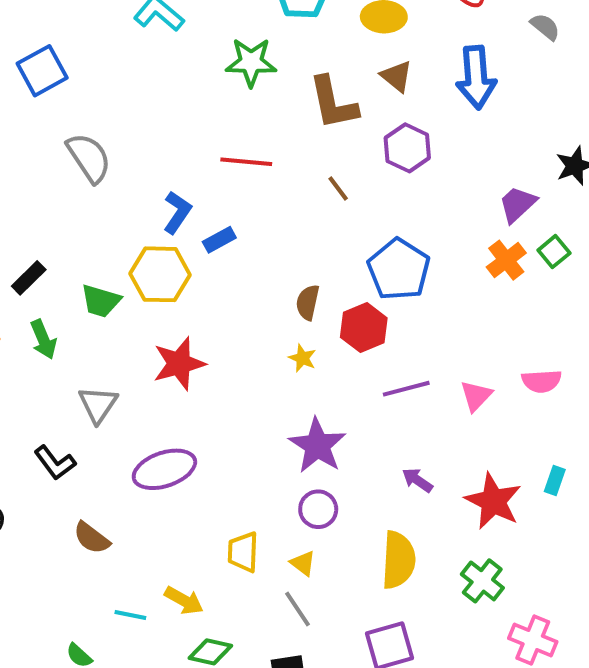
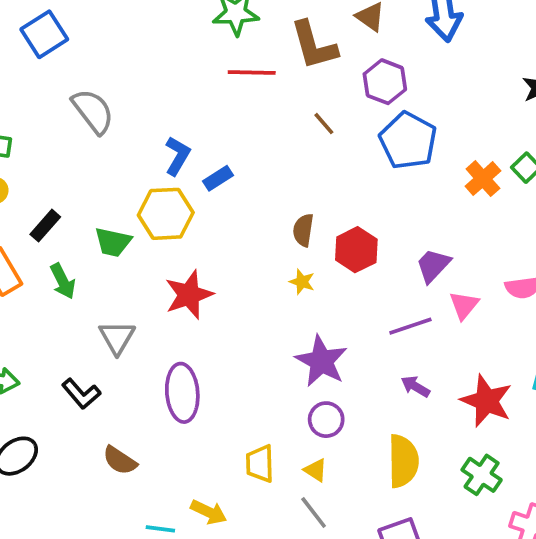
red line: (246, 162) -> (252, 72), moved
purple trapezoid: (517, 204) -> (433, 265), moved
blue pentagon: (399, 269) -> (408, 141), moved
purple line: (406, 389) -> (410, 326), moved
purple ellipse: (164, 469) -> (182, 393), turned -72

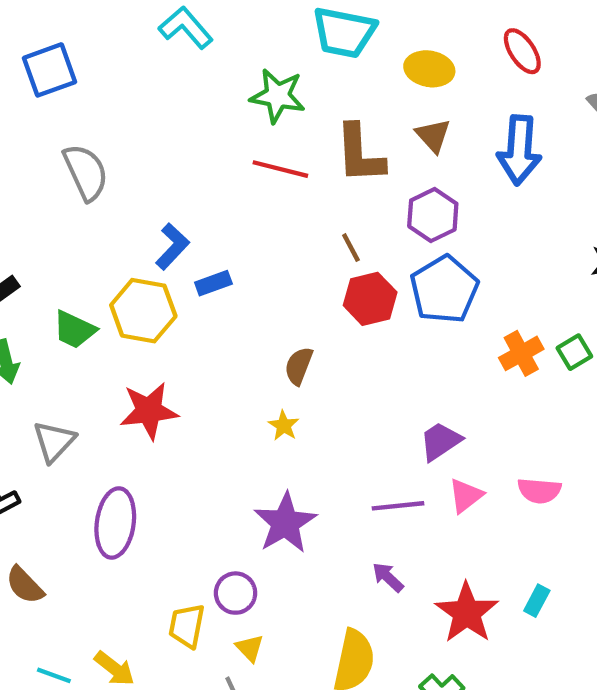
red hexagon: (356, 250) -> (370, 299), moved
purple circle: (326, 420) -> (236, 593), moved

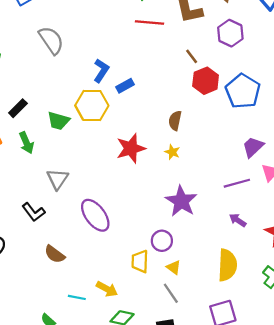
blue pentagon: (444, 289) -> (243, 91), moved
red star: (149, 411) -> (131, 148), moved
purple ellipse: (115, 523) -> (95, 215), turned -36

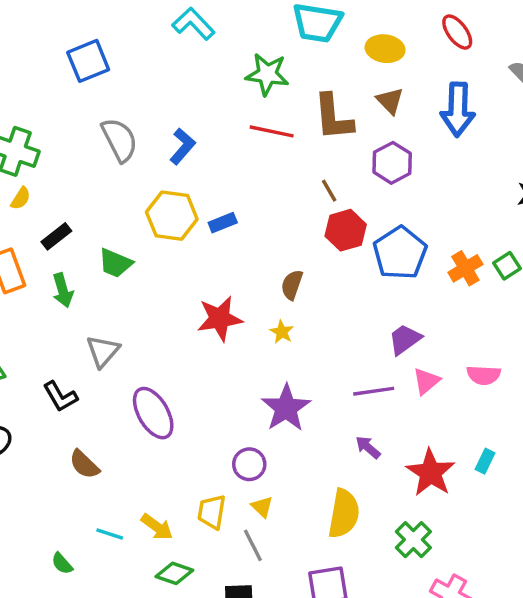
blue L-shape: (101, 71) -> (182, 146), moved
yellow hexagon: (92, 106) -> (172, 216), moved
yellow trapezoid: (140, 261) -> (212, 512), moved

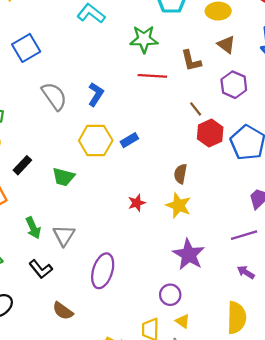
brown L-shape: (333, 117) -> (191, 61), size x0.7
green arrow: (63, 290) -> (33, 228), moved
red star: (220, 319) -> (137, 203), size x0.6
yellow star: (282, 332) -> (179, 205), size x1.6
purple ellipse: (153, 413) -> (103, 271), turned 56

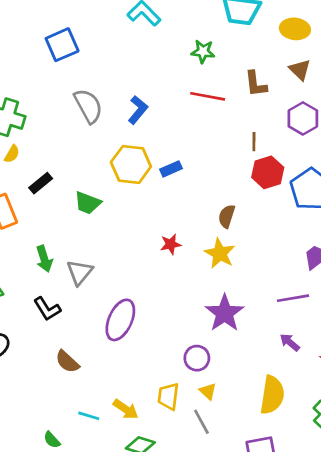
green star: (144, 39) -> (203, 51), size x0.7
brown line: (196, 109) -> (254, 142), turned 32

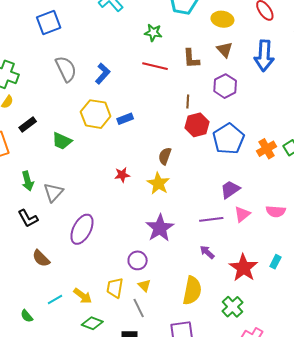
cyan line: (89, 416) -> (55, 299), turned -49

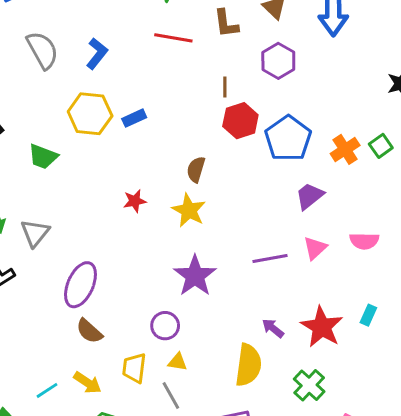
purple trapezoid: (230, 189) -> (310, 196), moved
purple arrow: (207, 252) -> (273, 328), moved
brown semicircle: (41, 258) -> (89, 331), moved
yellow triangle: (144, 286) -> (178, 362), turned -32

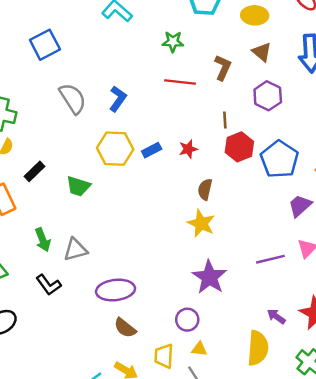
brown L-shape: (226, 23) -> (223, 68), turned -145
red star: (135, 201) -> (188, 149), moved
gray triangle: (35, 233) -> (76, 250), turned 40
purple ellipse: (80, 285) -> (116, 290), turned 63

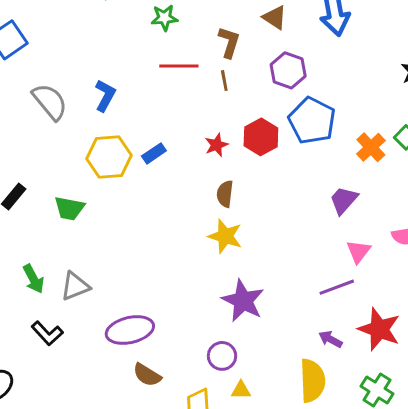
brown line: (225, 120) -> (224, 81), moved
red star: (188, 149) -> (216, 145), moved
blue pentagon: (279, 159) -> (312, 121), moved
purple line: (270, 259) -> (337, 287), moved

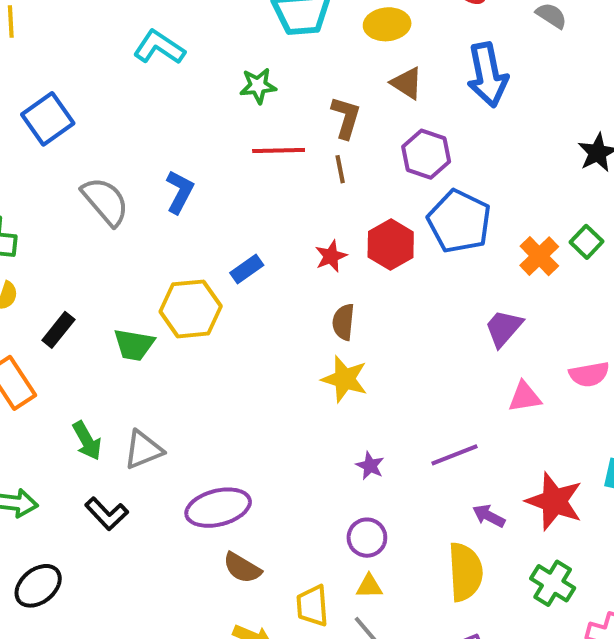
yellow hexagon: (109, 157) -> (191, 309), moved
pink triangle: (358, 251) -> (525, 397), turned 44
purple line: (337, 287) -> (454, 455), moved
purple star: (243, 301) -> (370, 466), size x0.5
purple circle: (222, 356) -> (367, 538), moved

